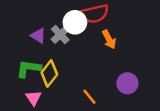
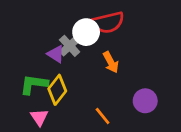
purple triangle: (38, 36) -> (56, 54), moved
orange arrow: (109, 39) -> (111, 62), moved

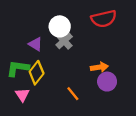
red semicircle: (108, 22) -> (104, 19), moved
gray cross: (70, 46) -> (64, 41), moved
orange arrow: (111, 62) -> (99, 67), moved, turned -70

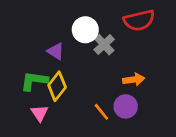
gray cross: (64, 41) -> (104, 45), moved
purple circle: (107, 82) -> (126, 106), moved

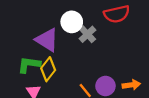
purple triangle: (56, 51) -> (47, 40), size x1.6
orange arrow: (134, 80) -> (131, 85), moved

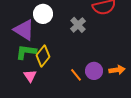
white circle: (72, 22) -> (43, 14), moved
purple triangle: (47, 40) -> (24, 30), moved

